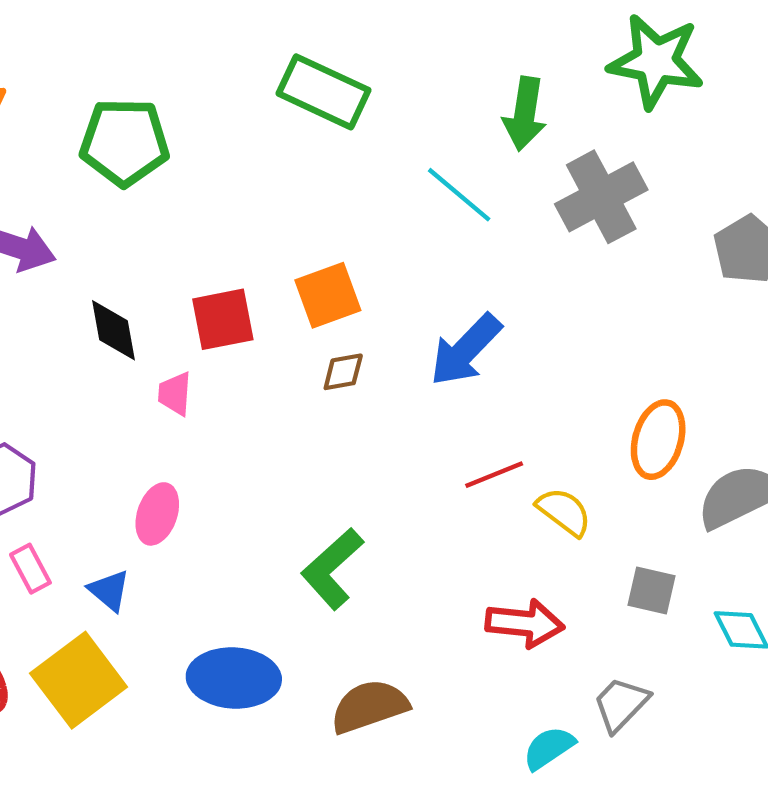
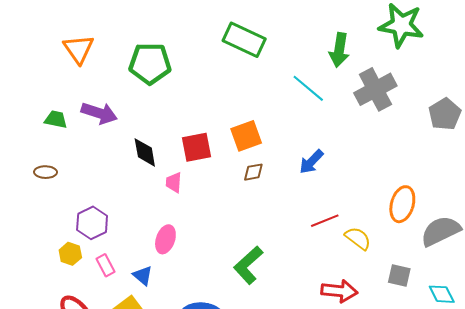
blue arrow: (466, 350) -> (311, 162), size x0.7

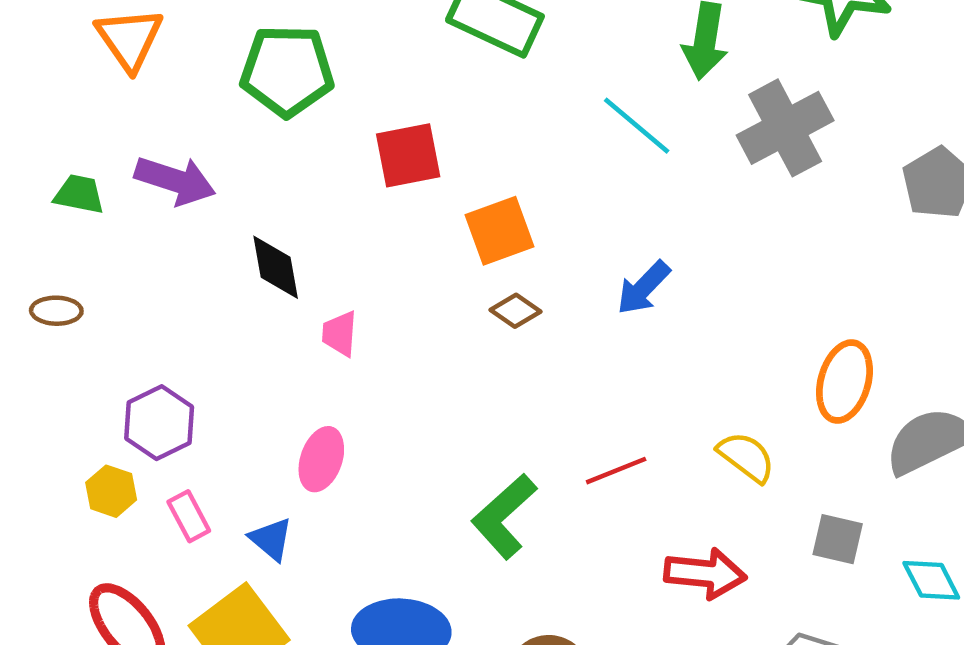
red square: (197, 147) -> (408, 155), moved
brown diamond: (253, 172) -> (516, 311), turned 45
red line: (325, 221) -> (616, 471), moved

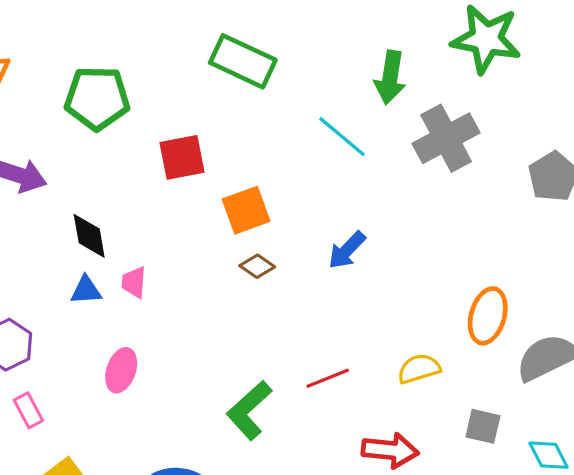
yellow semicircle: (746, 457) -> (419, 369), turned -54
blue triangle: (271, 539) -> (86, 290), moved, turned -44

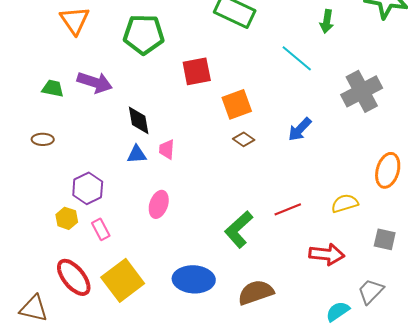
green arrow: (390, 77) -> (327, 21), size x0.7
gray cross: (446, 138) -> (362, 91), moved

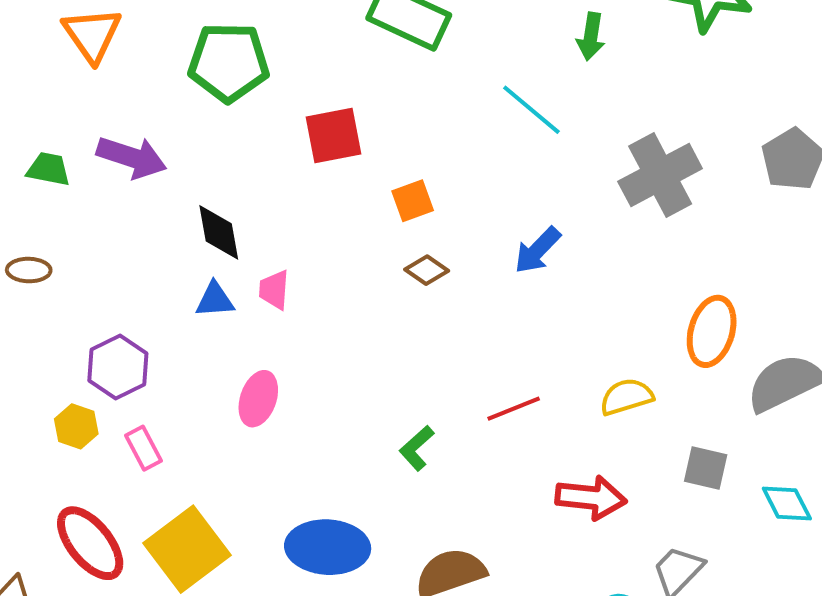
orange square: (237, 104) -> (413, 201), size x0.7
green L-shape: (239, 229) -> (417, 448), size x0.6

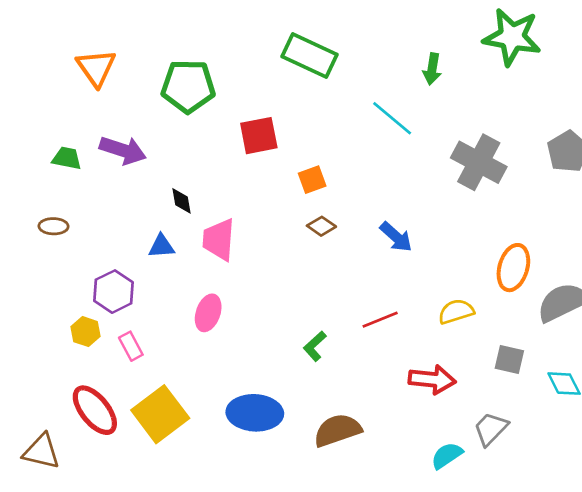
gray cross: (660, 175) -> (479, 162), turned -34
black diamond: (219, 232) -> (181, 201), size x0.7
blue arrow: (537, 250) -> (396, 237), moved, turned -92
pink trapezoid: (274, 290) -> (219, 240), size x1.6
blue triangle: (215, 300) -> (161, 246), moved

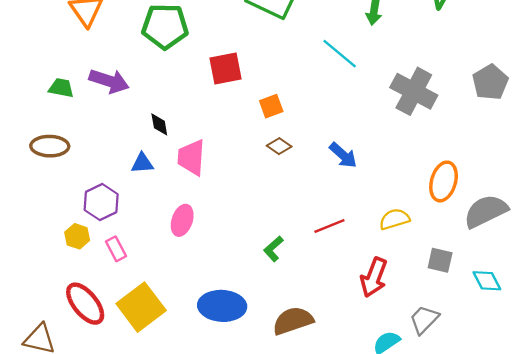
brown ellipse: (54, 226) -> (50, 146), size x1.5
red arrow: (432, 380) -> (374, 277), turned 105

